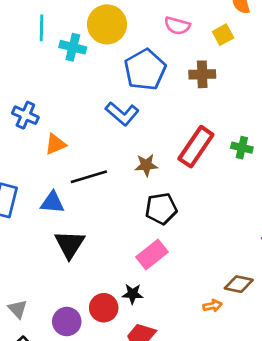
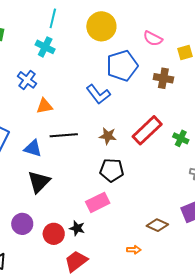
cyan cross: (73, 47) -> (45, 47), moved
brown diamond: (239, 284) -> (157, 225), moved
purple circle: (67, 322) -> (22, 224), moved

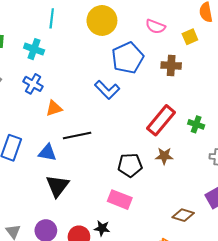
cyan cross: (45, 47) -> (34, 49), moved
brown star: (108, 136) -> (164, 156), moved
pink rectangle: (98, 202) -> (120, 200), turned 55

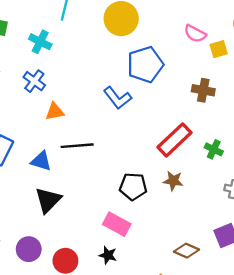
pink semicircle: (156, 27) -> (195, 34), moved
brown cross: (171, 65) -> (203, 90), moved
black star: (102, 228) -> (108, 255), moved

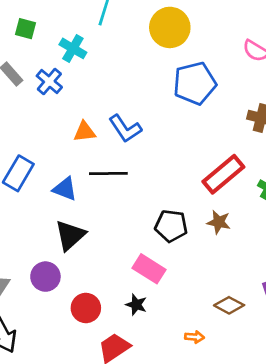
blue cross: (34, 81) -> (49, 82), moved
blue L-shape: (117, 98) -> (125, 129), moved
purple circle: (29, 249) -> (45, 277), moved

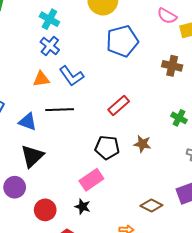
cyan cross: (73, 48) -> (49, 19), moved
blue cross: (49, 82) -> (50, 46), moved
red rectangle: (223, 174) -> (119, 105), moved, size x0.7
pink rectangle: (149, 269) -> (91, 180), turned -65

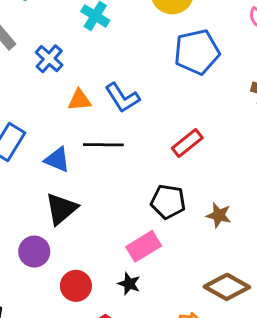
blue cross: (50, 46) -> (49, 59), moved
brown star: (142, 144) -> (219, 215), moved
brown diamond: (151, 205) -> (227, 287), size x1.4

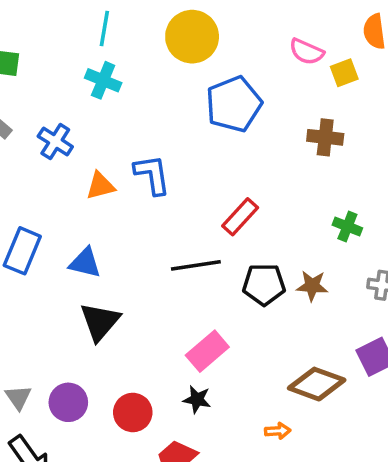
blue L-shape: (122, 98) -> (152, 175), turned -147
black line: (103, 145) -> (196, 265), moved
black pentagon: (168, 202) -> (264, 284), moved
brown star: (219, 215) -> (312, 286), moved
purple circle: (34, 252) -> (68, 402), moved

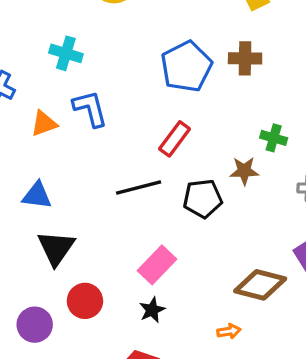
cyan cross: (103, 80) -> (66, 53), moved
blue pentagon: (234, 104) -> (186, 67), moved
brown star: (312, 286) -> (244, 171), moved
black star: (197, 399) -> (152, 310), turned -30
red circle: (133, 412) -> (85, 301), moved

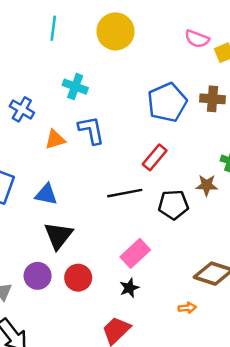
purple circle: (35, 325) -> (38, 276), moved

